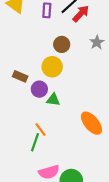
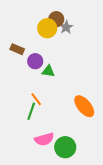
gray star: (97, 42) -> (66, 27), moved
yellow circle: (52, 67) -> (47, 28), moved
orange ellipse: (91, 123) -> (84, 106), moved

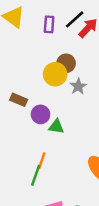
gray star: (66, 27) -> (78, 86), moved
orange line: (36, 99) -> (42, 161), turned 56

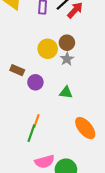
brown circle: (66, 63) -> (67, 43), moved
green triangle: (56, 127) -> (66, 92), moved

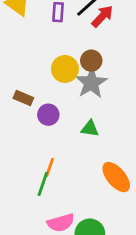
gray star: (67, 59) -> (91, 83), size x1.6

